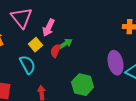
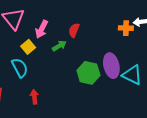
red semicircle: (56, 51) -> (74, 30), moved
green hexagon: (83, 85) -> (88, 73), moved

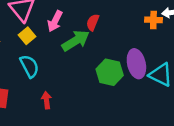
green arrow: (59, 46) -> (76, 41), size x1.6
yellow square: (28, 47) -> (27, 36), moved

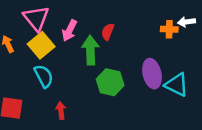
yellow square: (27, 36) -> (41, 45), size x1.5
green arrow: (76, 41) -> (90, 50), turned -60
green hexagon: (110, 72) -> (110, 82), moved

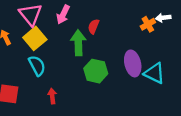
orange cross: (169, 29) -> (148, 24), turned -32
pink arrow: (69, 30) -> (63, 14), moved

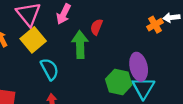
cyan semicircle: (37, 66) -> (50, 69), moved
green hexagon: (96, 71) -> (119, 82), moved
cyan triangle: (154, 73) -> (143, 88), moved, turned 35

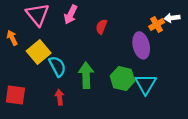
yellow square: (33, 40) -> (39, 52), moved
green arrow: (80, 45) -> (86, 75), moved
purple ellipse: (139, 67) -> (141, 45), moved

